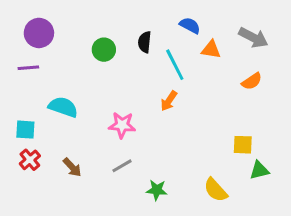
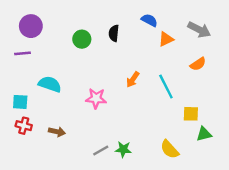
orange triangle: (211, 50) -> (166, 39), turned -35
cyan line: (175, 65) -> (166, 87), moved
red cross: (30, 160) -> (24, 126), turned -35
gray line: (122, 166) -> (101, 151), moved
brown arrow: (72, 167) -> (57, 132), turned -35

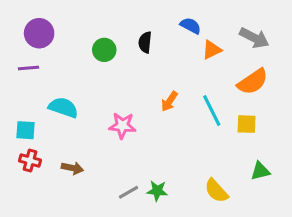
orange semicircle: (198, 64) -> (253, 82), size x1.5
yellow square: (191, 114) -> (247, 124), moved

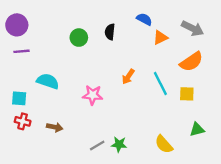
purple circle: (39, 33) -> (17, 25), moved

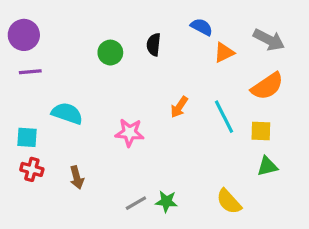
brown arrow: (55, 127) -> (77, 177), turned 63
green triangle: (197, 129) -> (267, 166), moved

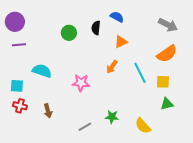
blue semicircle: (202, 27) -> (117, 17), moved
orange triangle: (224, 53) -> (121, 42), moved
green star: (166, 201) -> (112, 117), moved

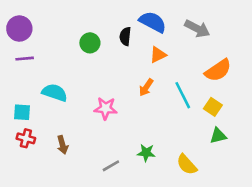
blue semicircle: (117, 17) -> (153, 22), size x1.5
gray arrow: (168, 25) -> (197, 29), moved
yellow square: (163, 82) -> (213, 107), turned 32

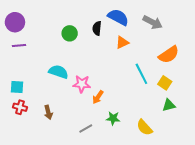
orange arrow: (146, 87) -> (98, 97), moved
cyan semicircle: (55, 93) -> (58, 72), moved

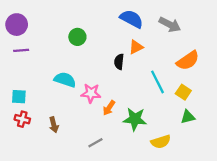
black semicircle: (97, 28) -> (119, 62), moved
green star: (113, 118) -> (135, 119), moved, size x1.5
yellow semicircle: (144, 127) -> (161, 142), turned -66

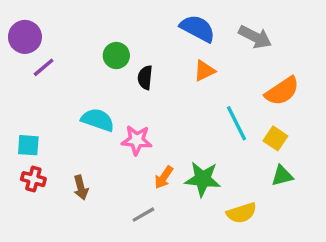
purple line: (21, 50) -> (44, 67), moved, turned -35
black semicircle: (119, 62) -> (145, 78), moved
orange arrow: (109, 108) -> (164, 177), moved

